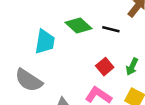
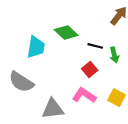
black line: (111, 29) -> (95, 46), moved
green arrow: (132, 67) -> (114, 55), moved, turned -40

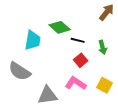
black line: (95, 46) -> (78, 40), moved

